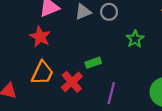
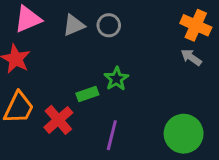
green star: (135, 39) -> (116, 79), moved

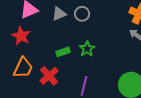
green rectangle: (87, 94) -> (63, 52), moved

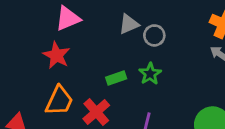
gray triangle: (59, 14) -> (129, 24), moved
gray circle: (82, 14) -> (154, 35), moved

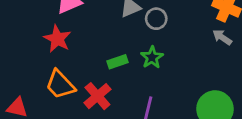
orange trapezoid: (59, 101) -> (60, 85), turned 112

